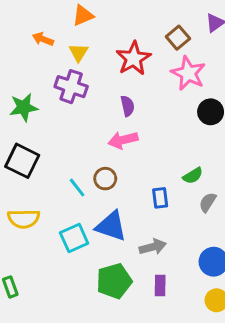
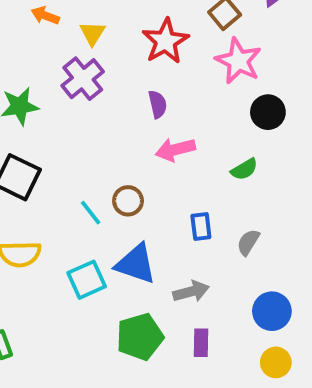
purple cross: (71, 87) -> (83, 79), turned 32
pink arrow: (123, 140) -> (175, 150), moved
green semicircle: (193, 176) -> (244, 169), moved
gray semicircle: (208, 202) -> (248, 242), moved

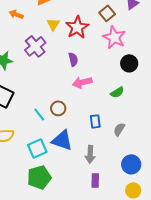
yellow triangle: (93, 33) -> (53, 24), moved
gray arrow: (191, 291) -> (90, 154), turned 108
green pentagon: (140, 337) -> (39, 177), moved

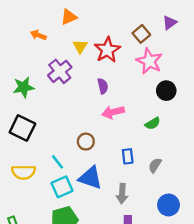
cyan line: (39, 114) -> (58, 162), moved

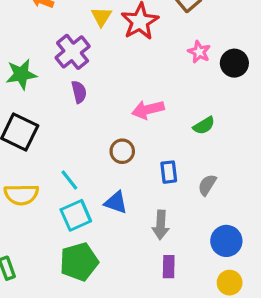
pink star: (149, 61) -> (199, 52), moved, size x0.6
purple semicircle: (103, 86) -> (79, 92), moved
black circle: (166, 91) -> (234, 63), moved
brown circle: (86, 142) -> (122, 151), moved
blue triangle: (90, 178) -> (116, 202), size x0.7

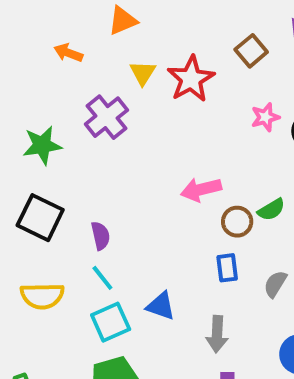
pink star: (199, 52) -> (265, 117), turned 30
purple semicircle: (79, 92) -> (100, 236), moved
brown circle: (122, 151) -> (237, 222), moved

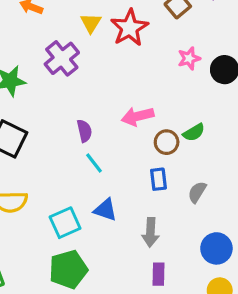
purple semicircle: (100, 236) -> (84, 131), moved
cyan line: (102, 278) -> (94, 163), moved

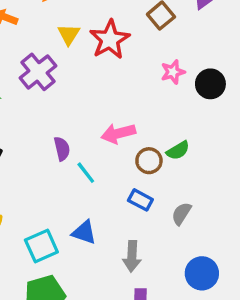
cyan line: (94, 163) -> (86, 173), moved
blue rectangle: (158, 179) -> (140, 200), turned -55

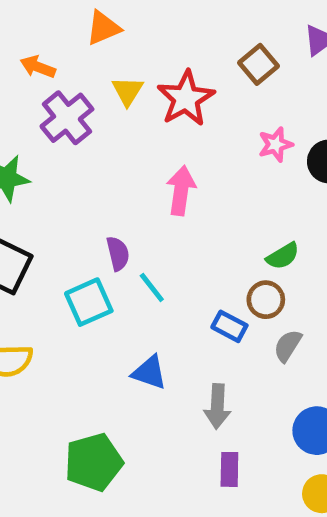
purple cross: (38, 72) -> (67, 118), moved
pink arrow: (118, 133) -> (181, 191), moved, turned 112
brown circle: (149, 161) -> (266, 300), moved
cyan square: (41, 246) -> (89, 302), moved

